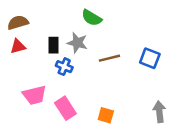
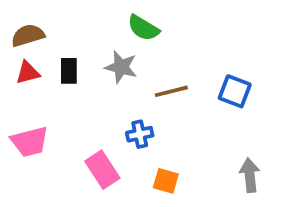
black rectangle: (54, 45) -> (69, 71), moved
blue cross: (64, 67) -> (140, 134), moved, turned -35
pink trapezoid: (34, 95) -> (30, 142), moved

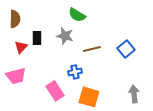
brown semicircle: (28, 35) -> (15, 19), turned 108
red triangle: (28, 73) -> (21, 47), moved, turned -32
blue square: (235, 91) -> (126, 49), turned 30
orange square: (166, 181) -> (89, 97), size x1.5

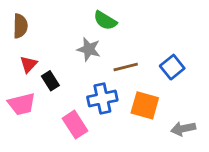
black rectangle: (37, 38) -> (50, 81), moved, turned -32
blue cross: (75, 72) -> (102, 99), size x1.5
gray arrow: (134, 94) -> (183, 129), turned -96
orange square: (89, 97) -> (145, 105), moved

